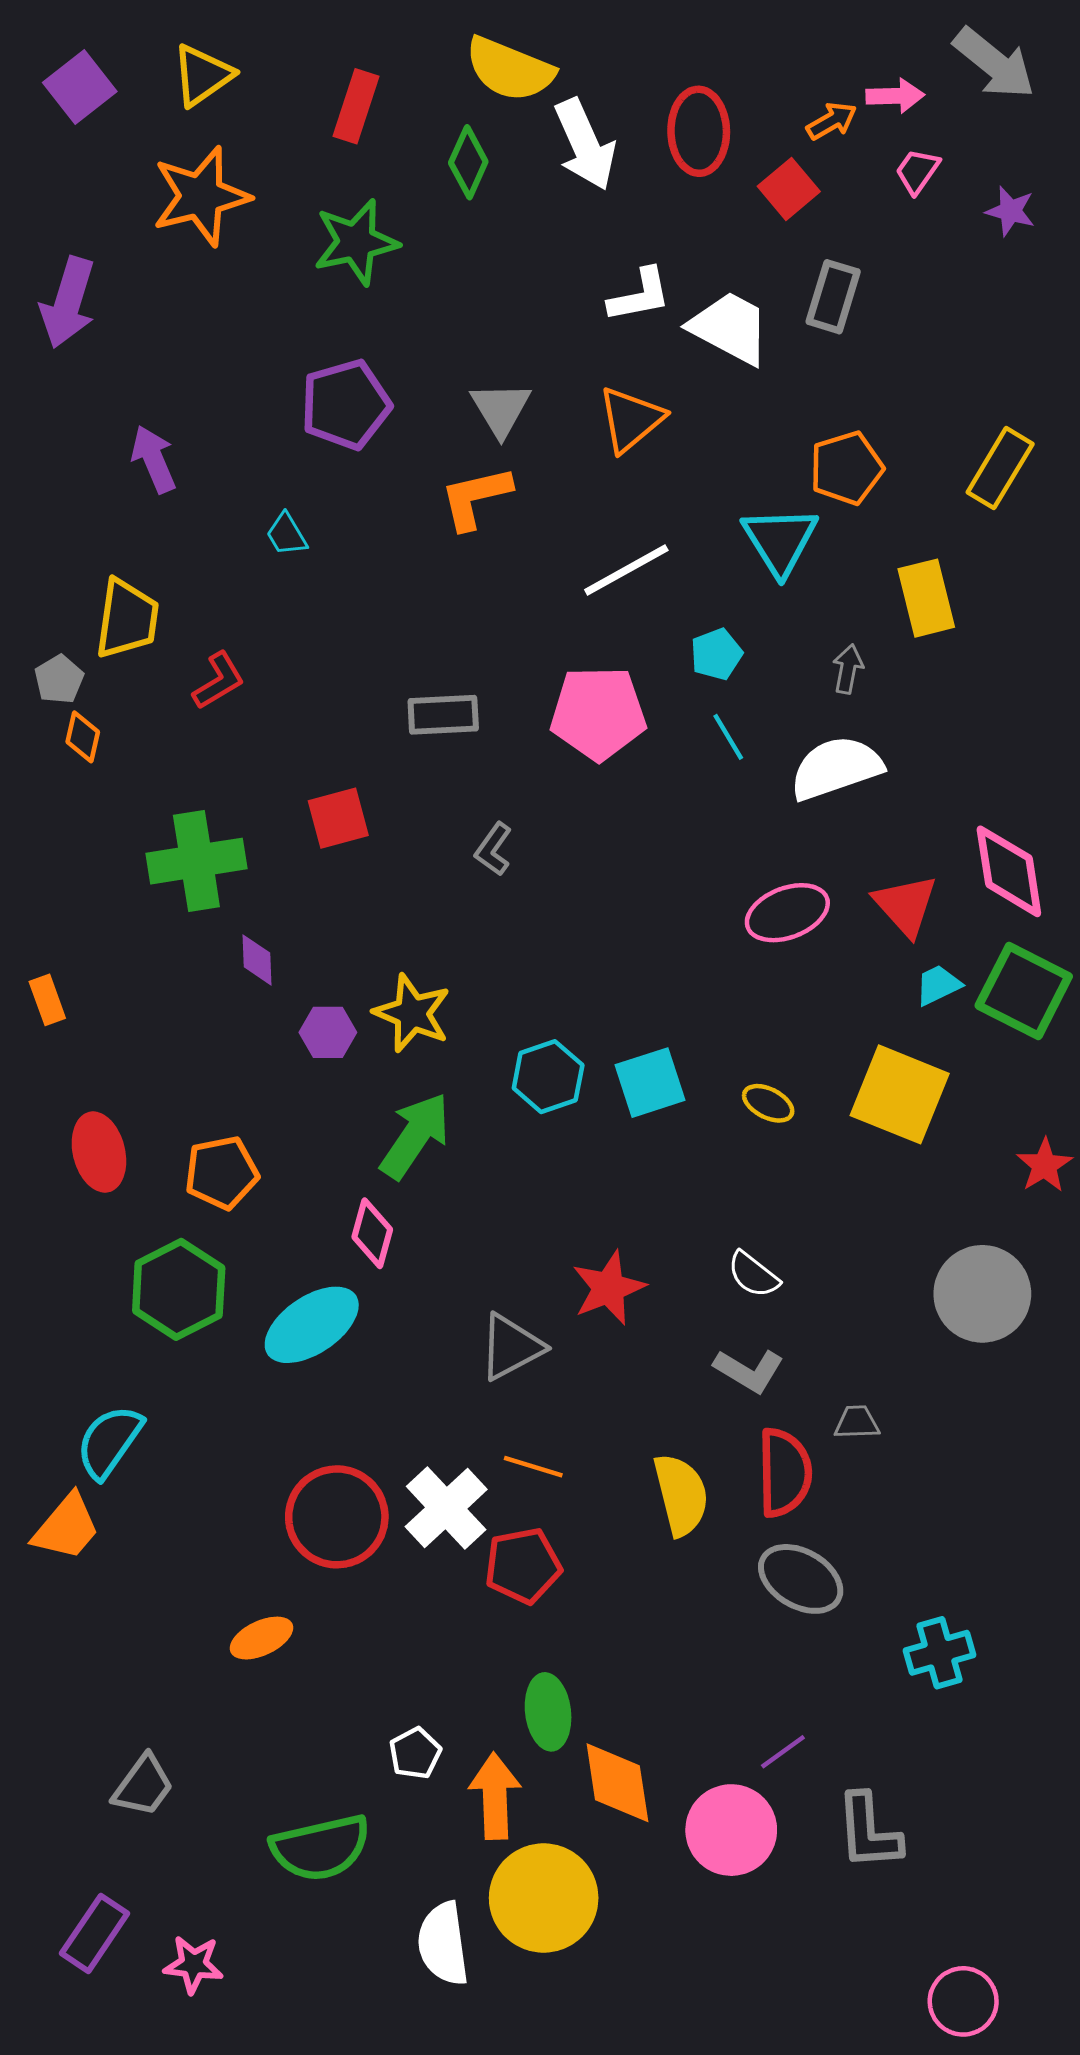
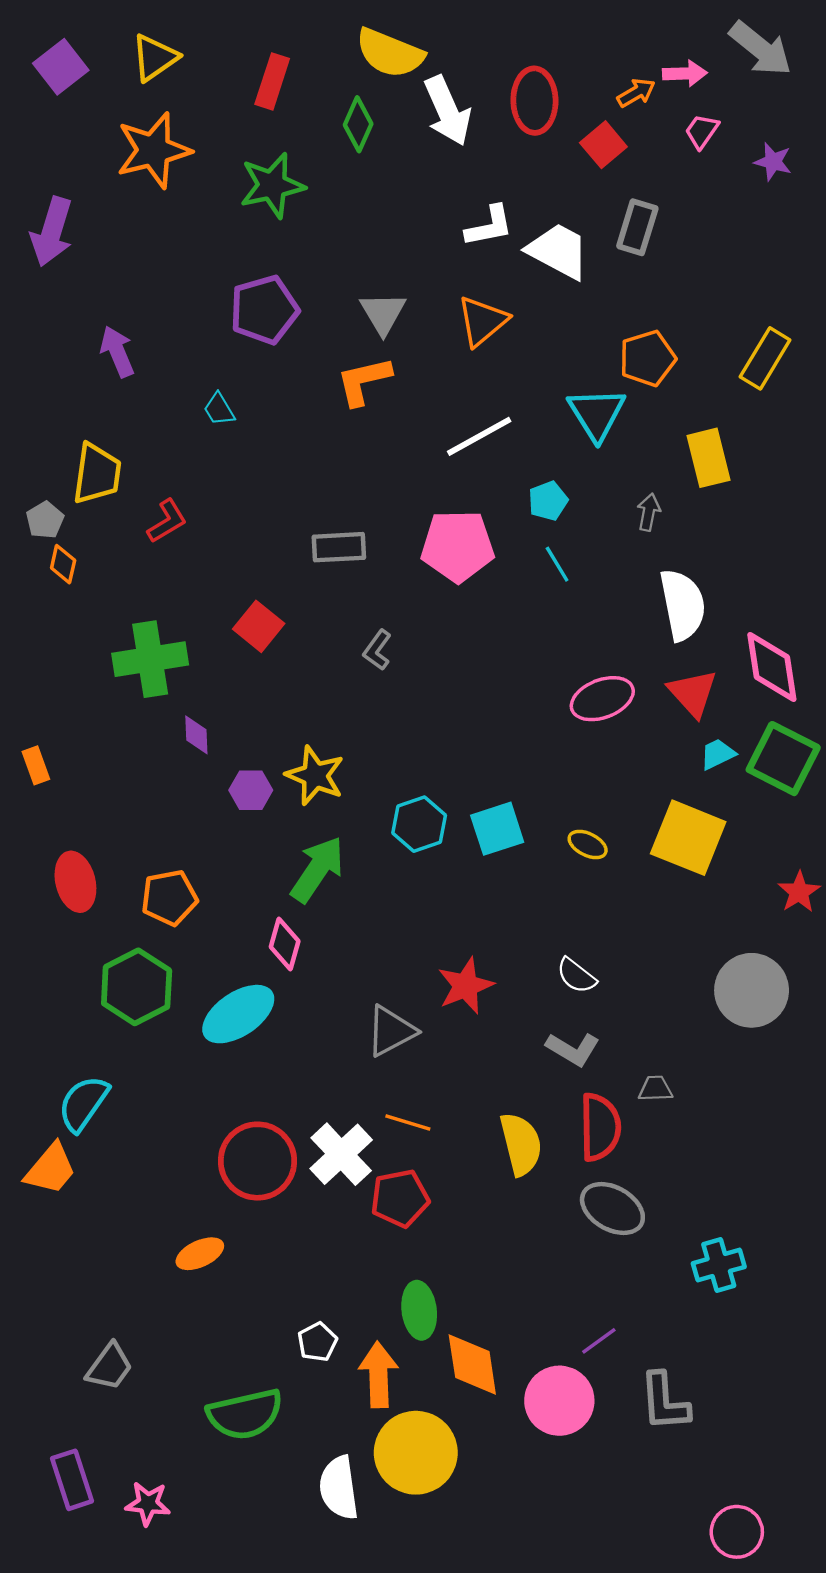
white semicircle: (836, 768) -> (683, 605), moved, turned 98
red square: (338, 818) -> (259, 626), turned -36
purple rectangle: (95, 1933) -> (72, 1480), turned -52

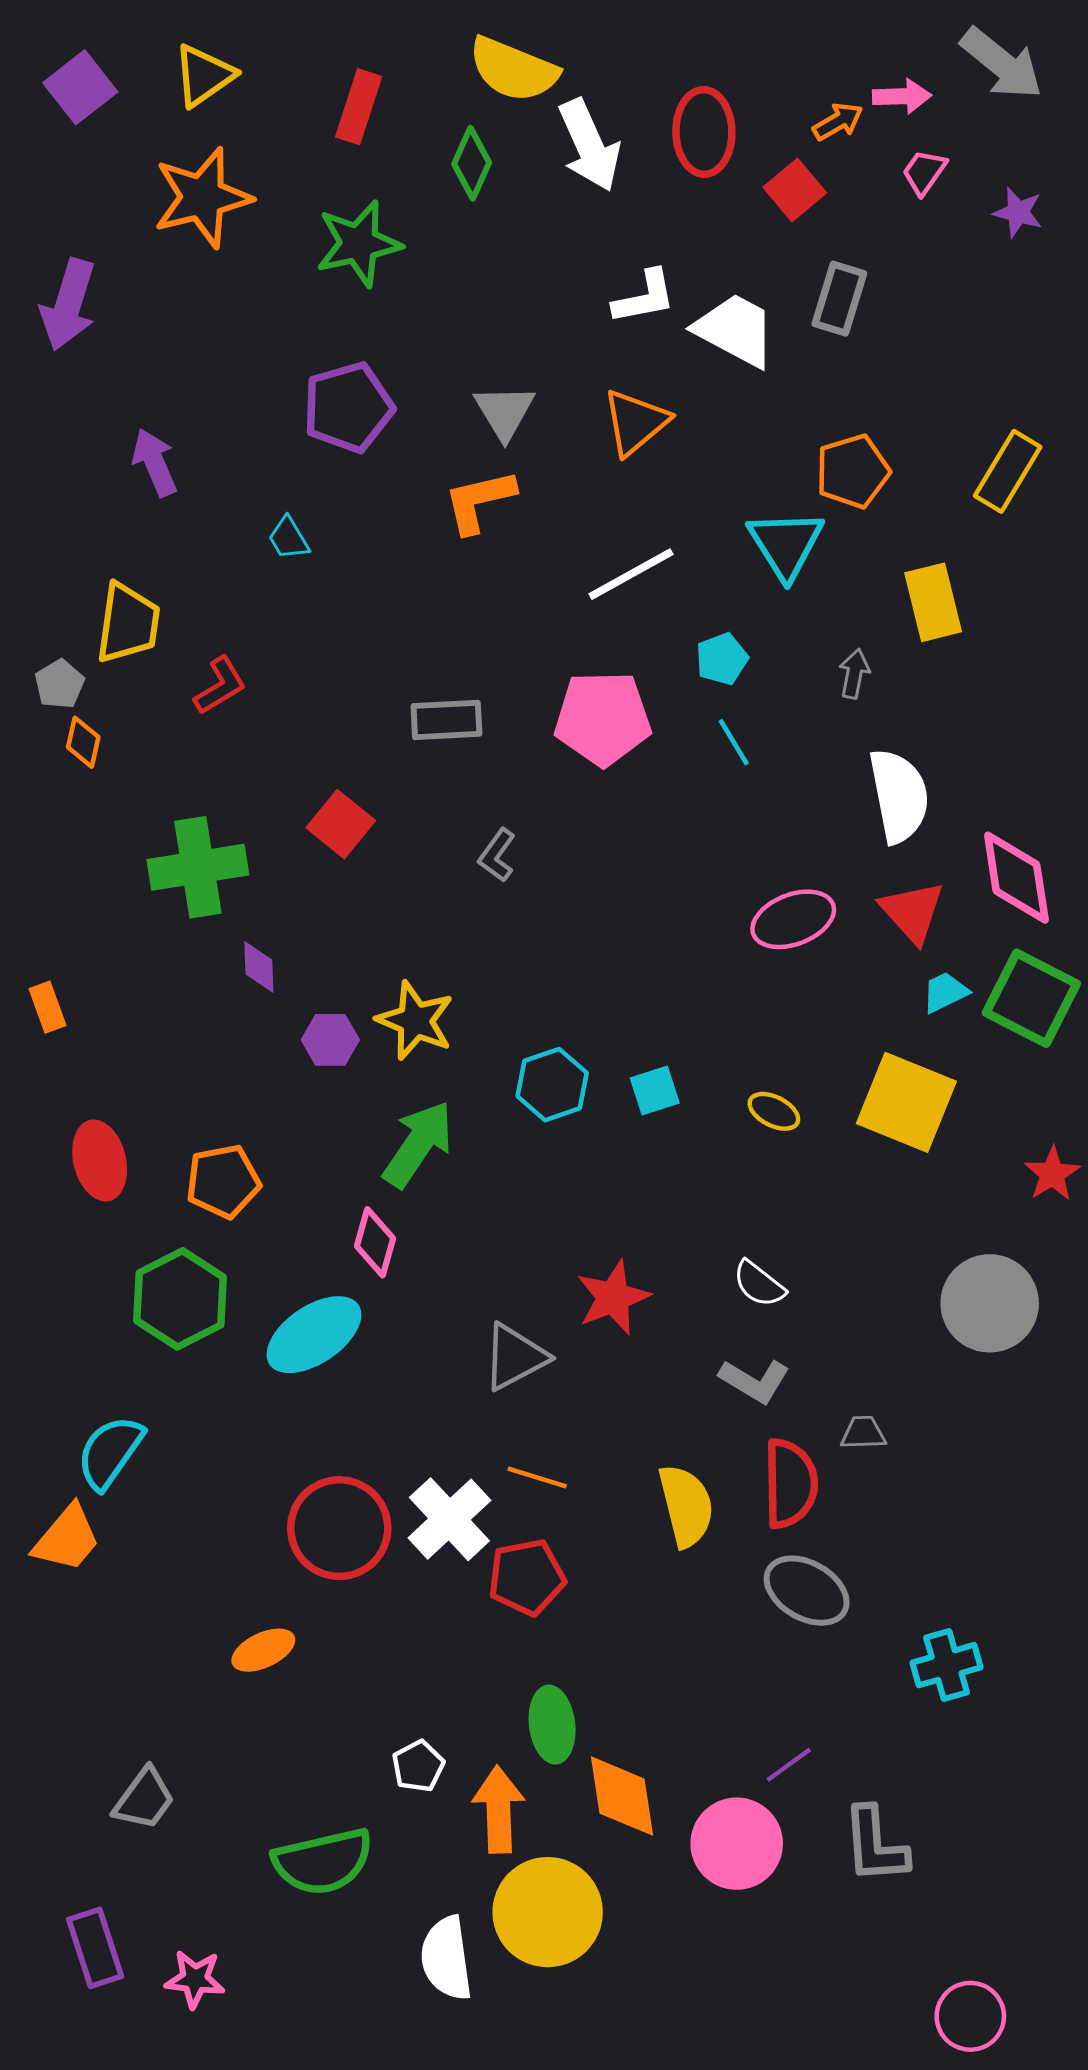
cyan square: (497, 829) -> (655, 1091), size x0.7

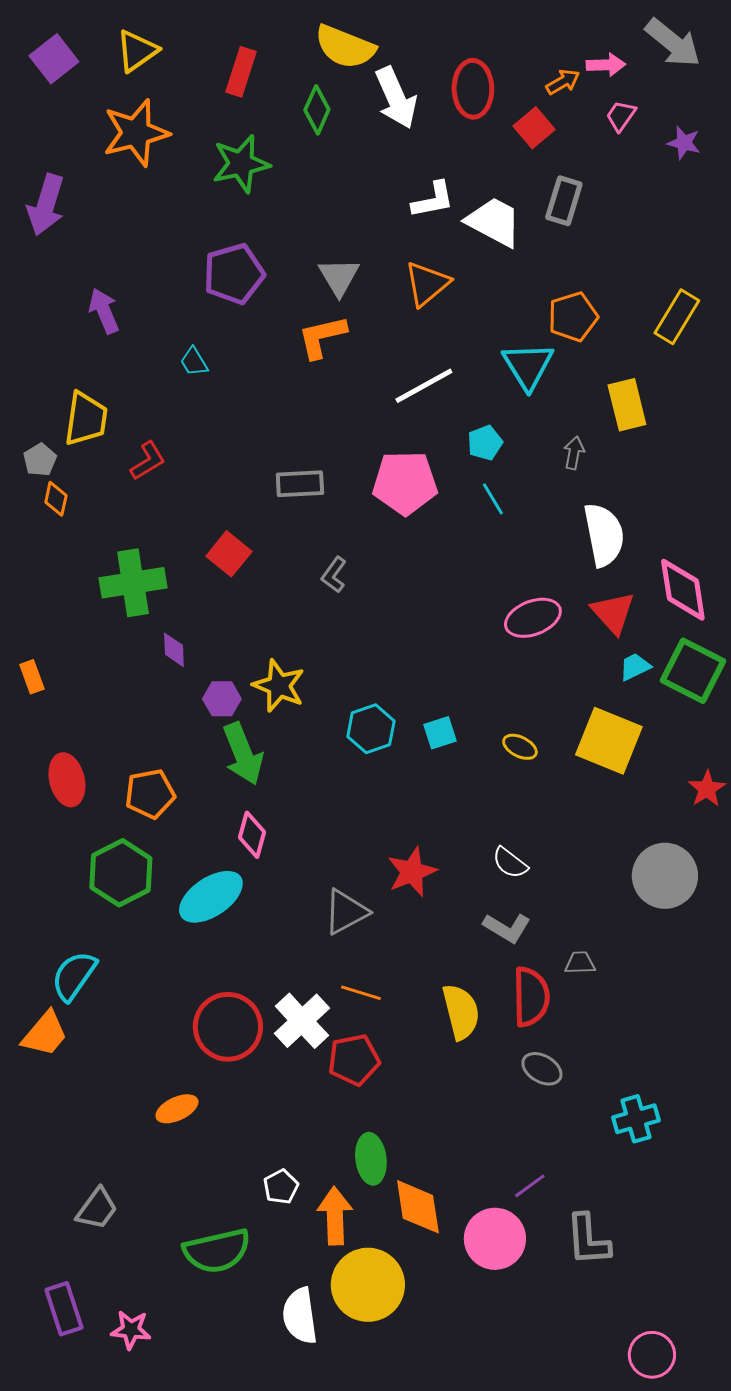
green arrow: (418, 1144) -> (243, 754), moved, turned 124
gray ellipse: (807, 1591) -> (542, 1069), size x0.7

